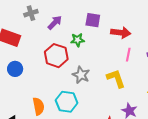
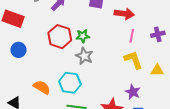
green star: (78, 40) -> (83, 36), moved
yellow L-shape: (116, 78) -> (133, 60), moved
orange semicircle: (38, 106) -> (42, 87), turned -48

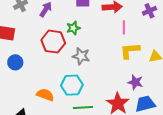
purple cross: (158, 34) -> (149, 11), moved
green star: (83, 36) -> (73, 28), moved
yellow L-shape: (133, 60) -> (130, 51), turned -65

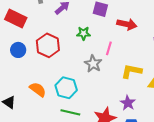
pink line: (124, 27) -> (109, 48), moved
red hexagon: (53, 42) -> (48, 45), moved
gray star: (81, 56) -> (93, 64), moved

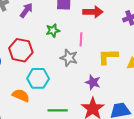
cyan hexagon: (66, 88) -> (38, 78), moved
purple star: (128, 103) -> (93, 82), moved

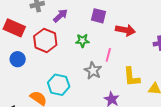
red hexagon: (21, 50) -> (45, 40), moved
yellow L-shape: (108, 56) -> (132, 77), turned -105

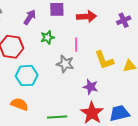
purple arrow: (60, 16) -> (30, 17), moved
cyan hexagon: (59, 85) -> (27, 76), moved

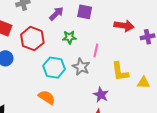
red arrow: (86, 16) -> (124, 26), moved
cyan hexagon: (27, 76) -> (54, 68), moved
orange semicircle: (19, 104) -> (47, 97), moved

